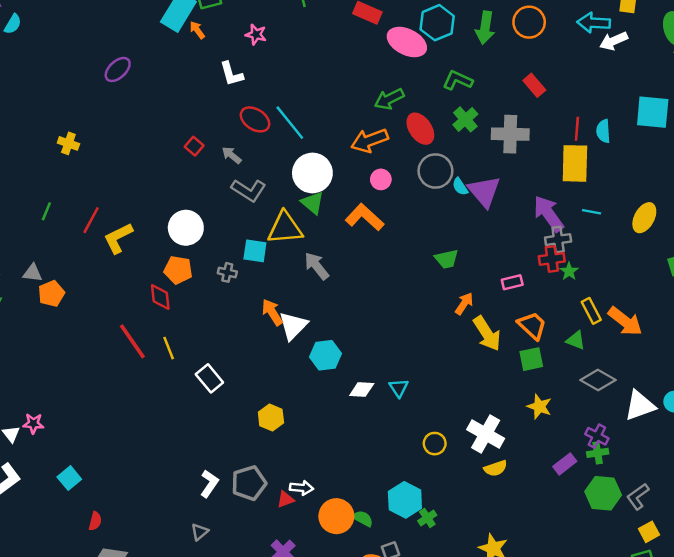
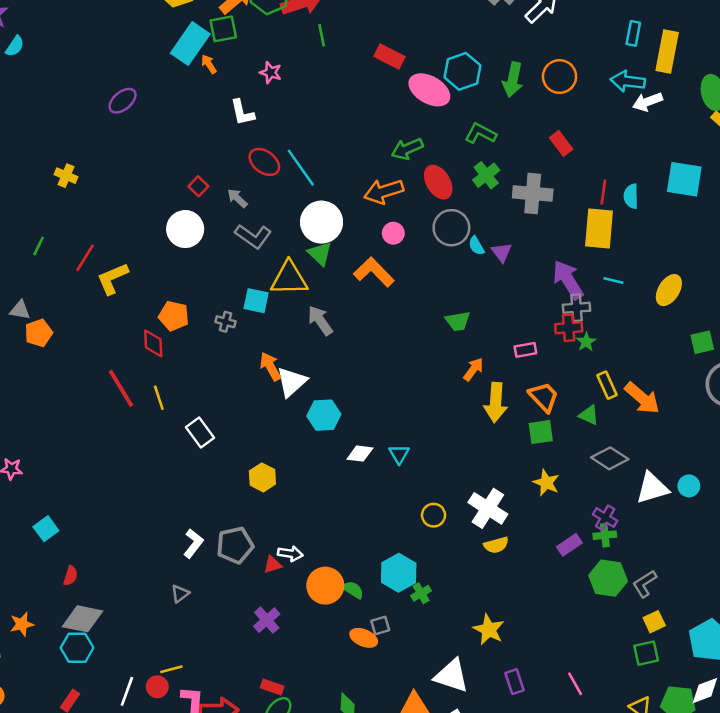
purple triangle: (484, 191) -> (502, 252), size x0.6
white circle: (186, 228) -> (185, 229), moved
yellow arrow: (487, 334) -> (496, 402), turned 33

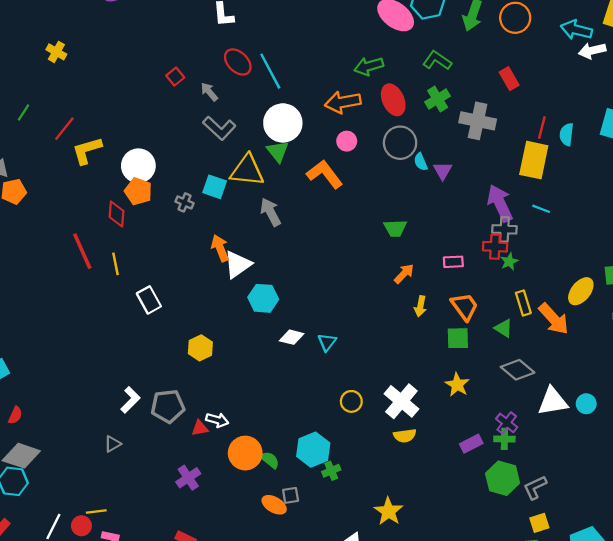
white circle: (185, 229) -> (138, 166), moved
yellow ellipse: (669, 290) -> (581, 291), moved
yellow arrow: (496, 402) -> (420, 306), size x0.6

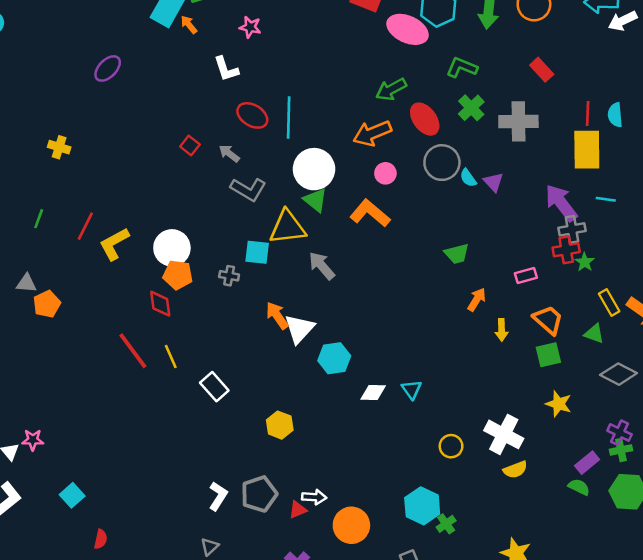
cyan line: (270, 71) -> (289, 118), turned 42
green semicircle: (270, 460) -> (579, 487), moved

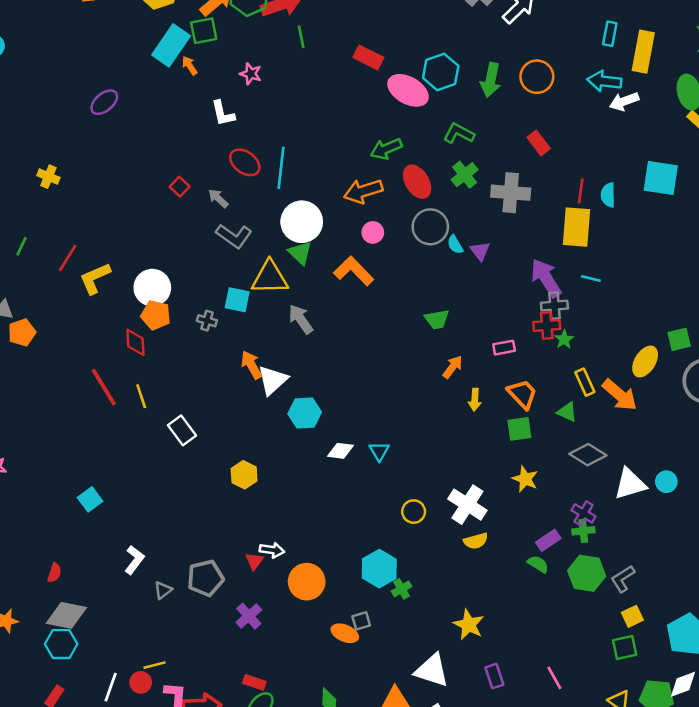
gray pentagon: (259, 494) -> (205, 578), moved
cyan square: (72, 495) -> (90, 499), moved
white L-shape: (218, 496) -> (134, 560), moved
red triangle: (298, 510) -> (254, 561), turned -36

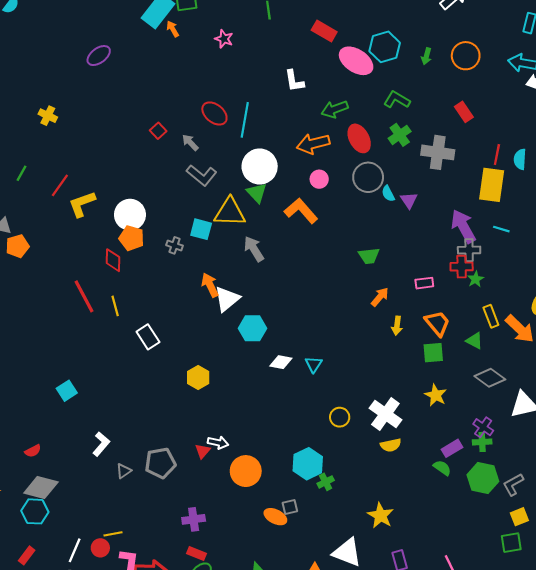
green arrow: (491, 80) -> (426, 56), size x0.6
white L-shape: (223, 113) -> (294, 81), moved
red semicircle: (54, 573) -> (33, 451), turned 42
purple cross: (249, 616) -> (194, 519), moved, turned 30

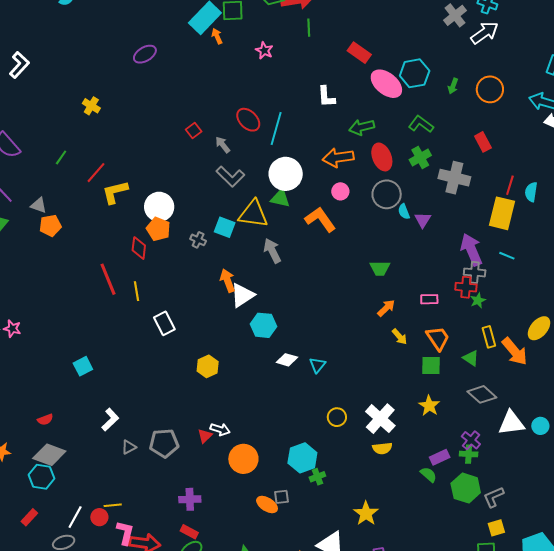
green triangle: (257, 193) -> (280, 198), turned -40
yellow arrow: (397, 326) -> (400, 337), turned -54

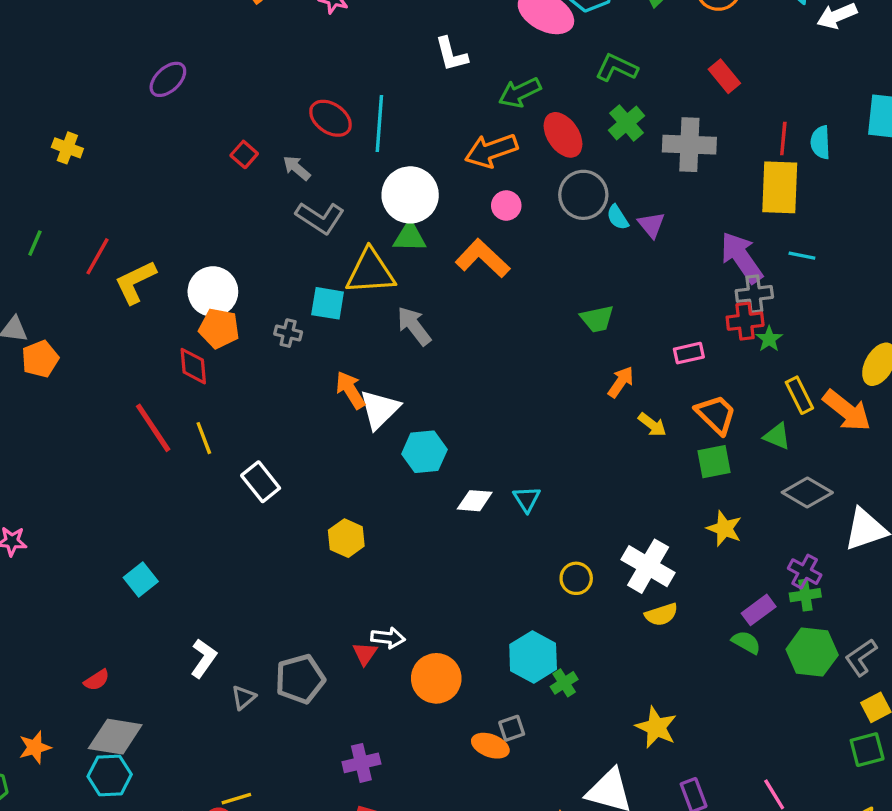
purple ellipse: (145, 54) -> (168, 79), moved

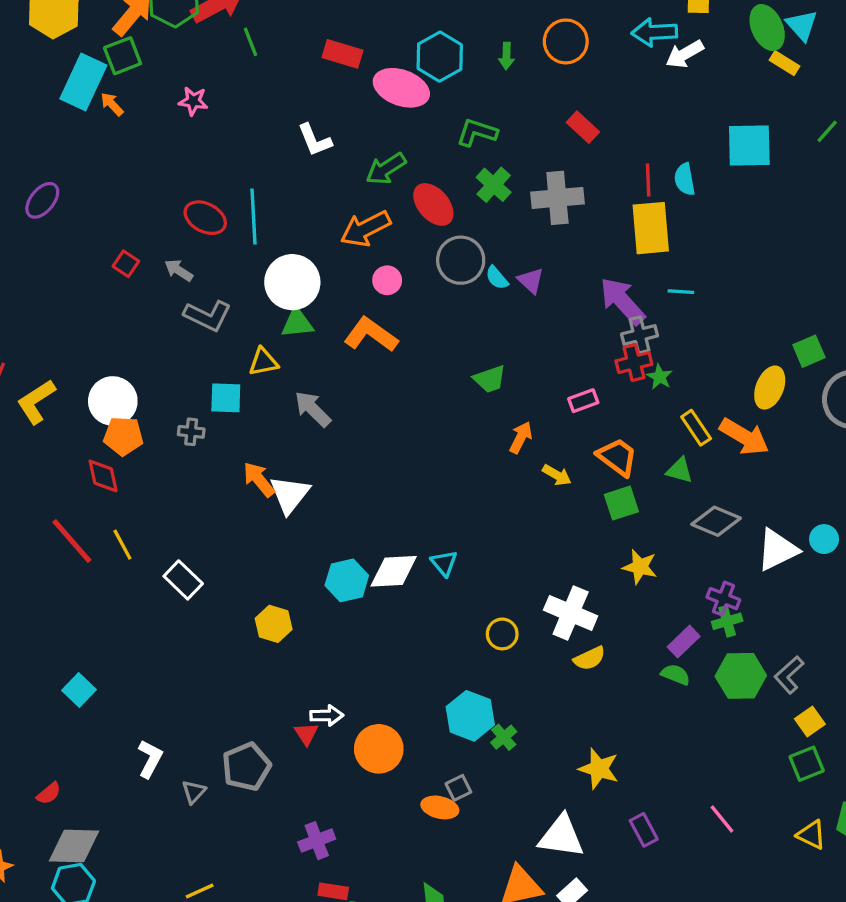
yellow triangle: (370, 272) -> (263, 362), size x0.6
cyan hexagon: (424, 452) -> (347, 580), moved
white diamond: (475, 501) -> (394, 571), size x1.4

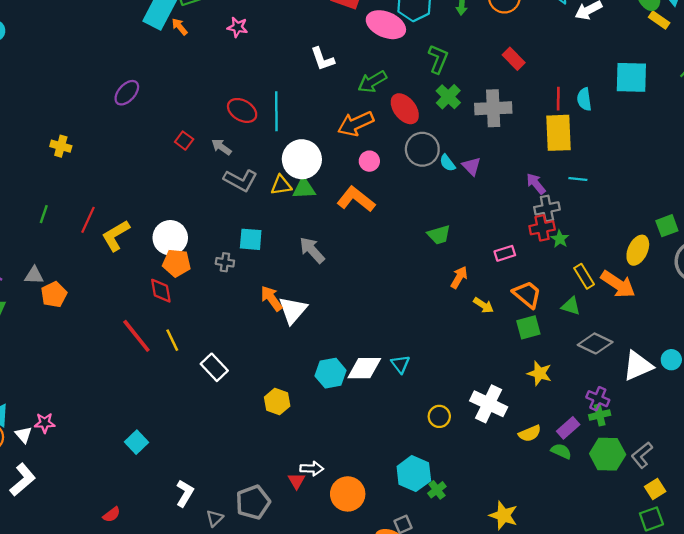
green L-shape: (477, 132) -> (438, 59), turned 92
purple arrow: (622, 301) -> (536, 184), size x0.6
yellow triangle: (263, 362) -> (281, 185), moved
yellow semicircle: (590, 658) -> (530, 433), moved

